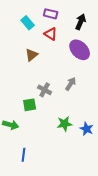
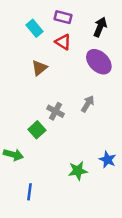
green square: (30, 105) -> (37, 130), turned -32
green star: (65, 124) -> (78, 171), moved

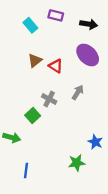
black arrow: (100, 27) -> (89, 24), turned 77
red triangle: (63, 42) -> (56, 66), moved
green star: (78, 171) -> (77, 163), moved

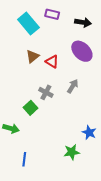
cyan rectangle: (30, 25) -> (28, 23), size x1.5

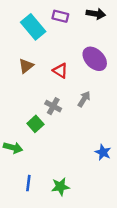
black arrow: (83, 22) -> (96, 14), moved
brown triangle: (33, 56) -> (26, 66), moved
green star: (72, 152) -> (60, 187), moved

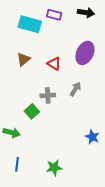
cyan rectangle: (33, 27) -> (30, 24), turned -35
purple ellipse: (95, 59) -> (85, 53), turned 70
gray cross: (53, 106) -> (48, 95), turned -32
blue line: (28, 183) -> (17, 164), moved

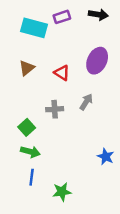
purple rectangle: (54, 15) -> (62, 17), turned -32
green square: (32, 111) -> (27, 127), moved
green arrow: (12, 133) -> (30, 152), moved
blue line: (17, 164) -> (32, 177), moved

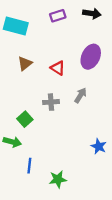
cyan rectangle: (34, 28) -> (16, 26), moved
green arrow: (30, 152) -> (12, 142), moved

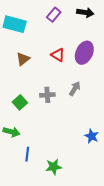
purple rectangle: (58, 16) -> (54, 15), turned -32
red triangle: (58, 68) -> (58, 55), moved
green square: (25, 119) -> (20, 102), moved

